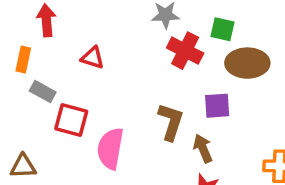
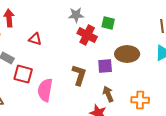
brown ellipse: (247, 63) -> (127, 54), moved
brown arrow: (203, 148) -> (108, 94), moved

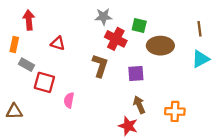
brown ellipse: (127, 54) -> (160, 46), moved
brown L-shape: (79, 75) -> (100, 66), moved
pink semicircle: (45, 90) -> (69, 100), size x0.6

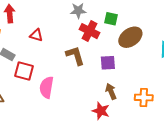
brown ellipse: (160, 46) -> (130, 37), turned -35
brown L-shape: (100, 66) -> (75, 56), turned -35
pink semicircle: (69, 100) -> (47, 87), size x1.5

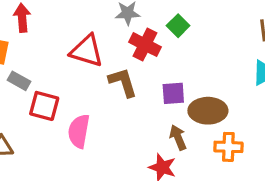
green square: (111, 19) -> (178, 26), turned 32
red triangle: (36, 35) -> (87, 51), moved, size x1.6
brown ellipse: (130, 37) -> (208, 111), moved, turned 35

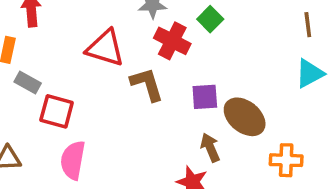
brown ellipse: (208, 111) -> (245, 117), turned 39
pink semicircle: (79, 131) -> (73, 160), moved
orange cross: (228, 147) -> (286, 160), moved

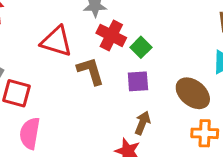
green square: (210, 19) -> (141, 47), moved
brown ellipse: (245, 117) -> (193, 93), moved
brown arrow: (210, 148) -> (142, 123), turned 45

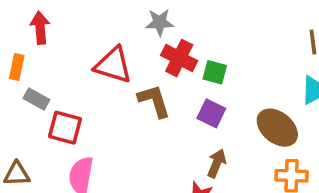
green square: (141, 47) -> (215, 72), turned -30
purple square: (138, 81) -> (211, 113), turned 30

